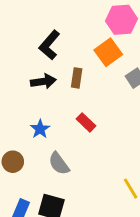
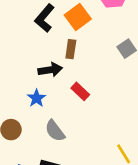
orange square: (108, 52) -> (78, 17), moved
black arrow: (43, 81) -> (50, 70), moved

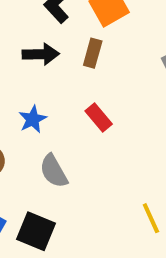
black arrow: (50, 70) -> (41, 54), moved

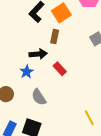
black arrow: (41, 54) -> (38, 54), moved

